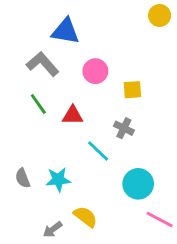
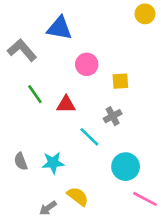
gray L-shape: (43, 64) -> (22, 50), moved
gray cross: (124, 128) -> (113, 116), turned 36

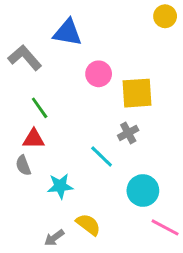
yellow square: (120, 81) -> (137, 93), size x1.6
red triangle: (66, 104) -> (34, 139), moved
gray semicircle: (21, 161) -> (23, 165), moved

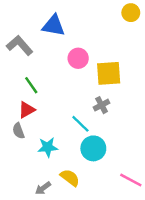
red triangle: (34, 139) -> (27, 110), turned -30
cyan circle: (143, 191) -> (93, 148), moved

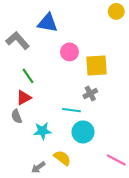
cyan line: (80, 124) -> (72, 110), turned -36

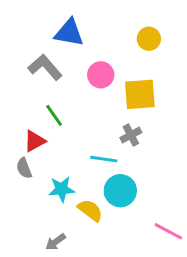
yellow circle: (116, 11) -> (149, 39), moved
gray L-shape: (18, 41) -> (45, 67), moved
green line: (28, 76) -> (54, 115), moved
yellow semicircle: (62, 158) -> (90, 210), moved

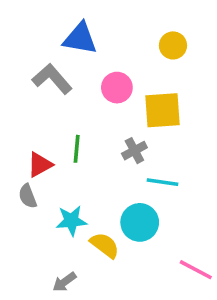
green line: (54, 115) -> (77, 149), moved, turned 40
gray cross: (131, 135) -> (134, 151), moved
cyan line: (104, 159) -> (162, 182), moved

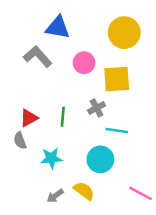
yellow circle: (173, 45) -> (124, 33), size x1.6
green line: (77, 149) -> (63, 117), moved
yellow semicircle: (105, 245) -> (84, 191), moved
gray arrow: (64, 282) -> (55, 196), moved

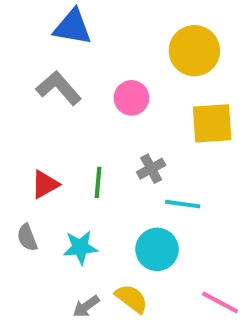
blue triangle: (58, 28) -> (72, 27), moved
yellow square: (117, 79) -> (212, 123), moved
gray semicircle: (20, 141) -> (27, 238), moved

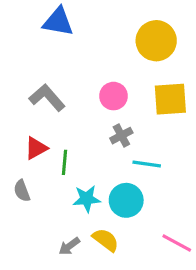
gray L-shape: (59, 88) -> (47, 98), moved
pink circle: (131, 98) -> (114, 96), moved
green line: (98, 182) -> (65, 162), moved
cyan star: (80, 247) -> (87, 199), moved

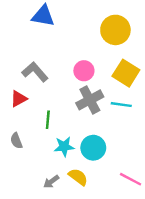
yellow square: (170, 99) -> (126, 73), turned 36
gray cross: (121, 136) -> (90, 100), size x1.6
red triangle: (36, 148) -> (19, 99), moved
cyan line: (147, 164) -> (121, 105), moved

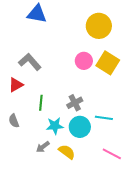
pink circle: (84, 71) -> (84, 61), moved
gray cross: (90, 100) -> (75, 103), moved, size x0.7
cyan line: (121, 105) -> (104, 118), moved
gray arrow: (51, 182) -> (43, 147), moved

